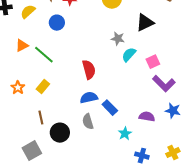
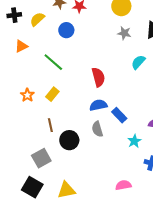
gray star: (118, 39) -> (124, 33), moved
orange triangle: (22, 46) -> (21, 46), moved

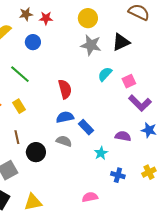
gray star: (124, 33) -> (91, 45), size x1.5
yellow rectangle: (52, 94) -> (19, 106), turned -72
gray semicircle: (97, 129) -> (64, 141), turned 126

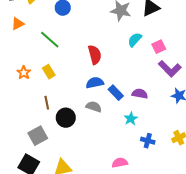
purple semicircle: (123, 136) -> (140, 94), moved

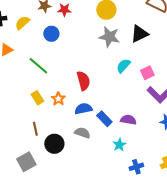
orange star: (24, 73) -> (58, 99), moved
blue cross: (148, 141) -> (136, 167), turned -32

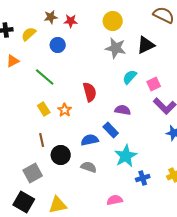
blue semicircle: (83, 109) -> (90, 140), moved
purple semicircle: (128, 120) -> (123, 110), moved
gray semicircle: (82, 133) -> (89, 167), moved
cyan star: (119, 145) -> (126, 156), size x1.6

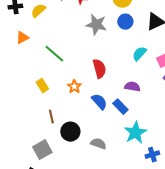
blue circle: (58, 45) -> (125, 22), moved
gray star: (116, 48) -> (96, 25), moved
yellow rectangle: (44, 109) -> (42, 86), moved
blue semicircle: (90, 140) -> (99, 102), moved, turned 60

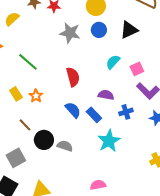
orange star: (74, 87) -> (36, 96), moved
brown line: (51, 117) -> (25, 125), turned -32
gray semicircle: (98, 144) -> (65, 146), moved
blue cross: (152, 155) -> (126, 112), moved

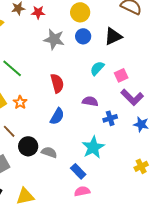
blue semicircle: (73, 110) -> (57, 116), turned 72
blue rectangle: (94, 115) -> (78, 171), moved

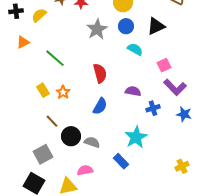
gray star: (54, 39) -> (97, 29), turned 30
cyan semicircle: (97, 68) -> (135, 49), moved, turned 77
yellow cross: (141, 166) -> (182, 166), moved
pink semicircle: (82, 191) -> (85, 170), moved

